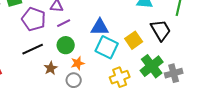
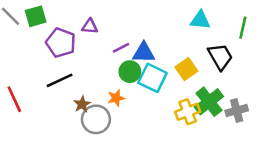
purple line: (64, 23) -> (121, 48), moved
green circle: (66, 45) -> (130, 72), moved
yellow cross: (120, 77) -> (188, 112), moved
gray circle: (74, 80) -> (96, 119), moved, size x1.5

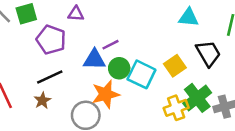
purple triangle: (90, 26) -> (76, 14), moved
blue triangle: (144, 53) -> (94, 60), moved
orange star: (116, 98) -> (106, 94), size x1.6
brown star: (82, 104) -> (42, 100), moved

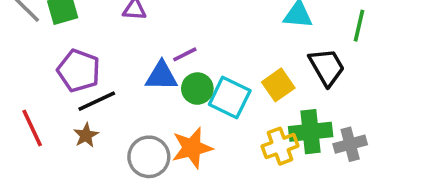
purple pentagon: (51, 40) -> (79, 71), moved
orange star: (106, 94) -> (192, 148), moved
green cross: (197, 98) -> (311, 132), turned 32

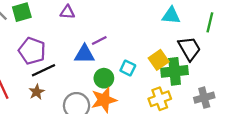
green circle: (197, 89) -> (104, 78), moved
cyan square: (230, 98) -> (128, 68), size x0.6
green cross: (311, 132) -> (175, 71), moved

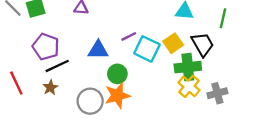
purple line: (99, 41) -> (129, 36), moved
yellow square: (159, 60) -> (173, 43), moved
cyan square: (128, 68) -> (147, 49), moved, size x1.6
yellow cross: (160, 99) -> (189, 86), moved, turned -30

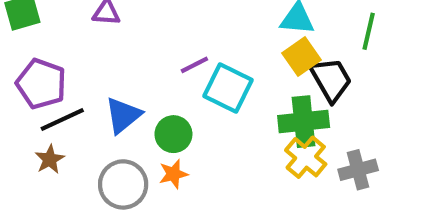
yellow square: (173, 43) -> (301, 56), moved
blue triangle: (98, 50) -> (123, 115), moved, turned -40
orange star: (117, 95) -> (173, 174), size x0.6

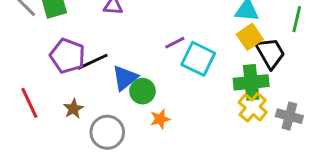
black line: (62, 119) -> (93, 62), moved
green circle: (173, 134) -> (142, 91), moved
gray cross: (358, 170) -> (289, 116), turned 30
gray circle: (123, 184) -> (107, 132), moved

